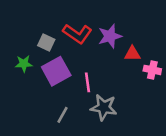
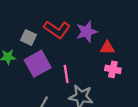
pink cross: (152, 70) -> (113, 69), moved

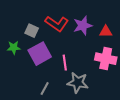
red triangle: (107, 48) -> (106, 32), moved
pink cross: (113, 69) -> (106, 59), size x1.5

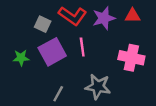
red triangle: (106, 32) -> (133, 16), moved
green star: (14, 48) -> (21, 58), moved
pink line: (65, 63) -> (82, 47), moved

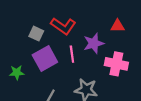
purple star: (104, 18) -> (94, 43), moved
green star: (21, 58) -> (17, 73), moved

